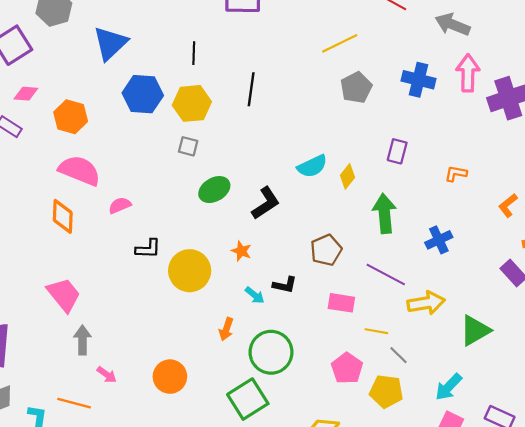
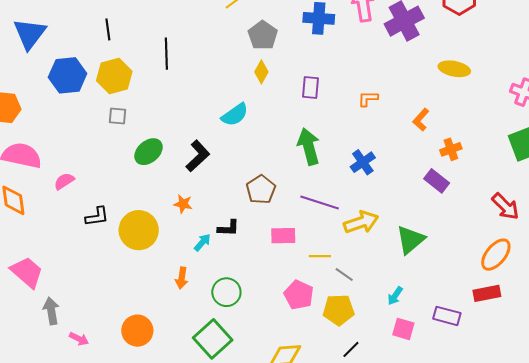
yellow diamond: (347, 176) -> (261, 72), moved
cyan arrow: (255, 295) -> (202, 242), turned -78
green circle: (271, 352) -> (226, 292), size x0.7
cyan arrow: (449, 387) -> (395, 296), size x0.7

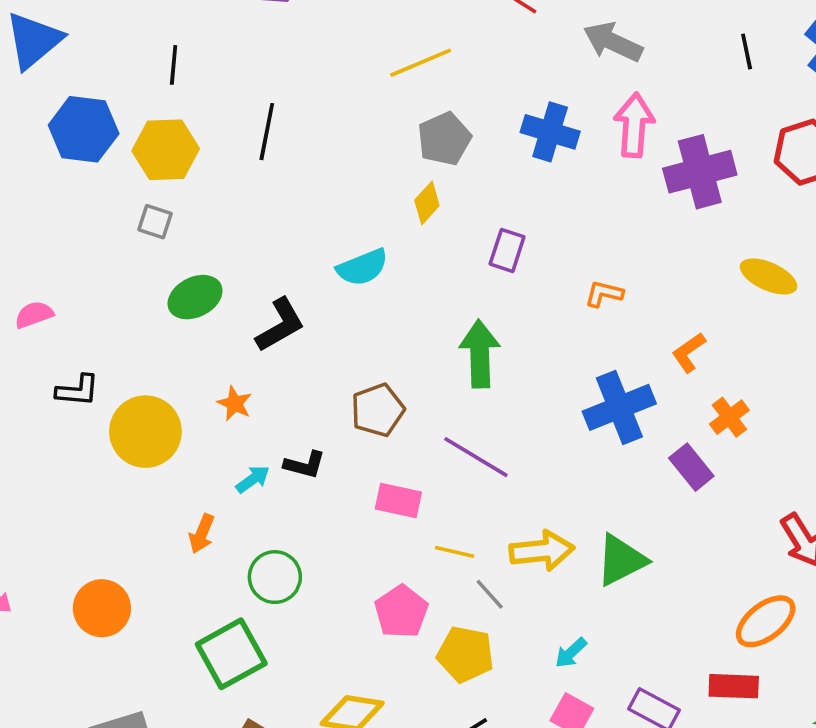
orange cross: (451, 149) -> (729, 417), turned -30
blue cross: (363, 162) -> (619, 407), moved, size x1.5
yellow arrow: (361, 222) -> (542, 551), moved

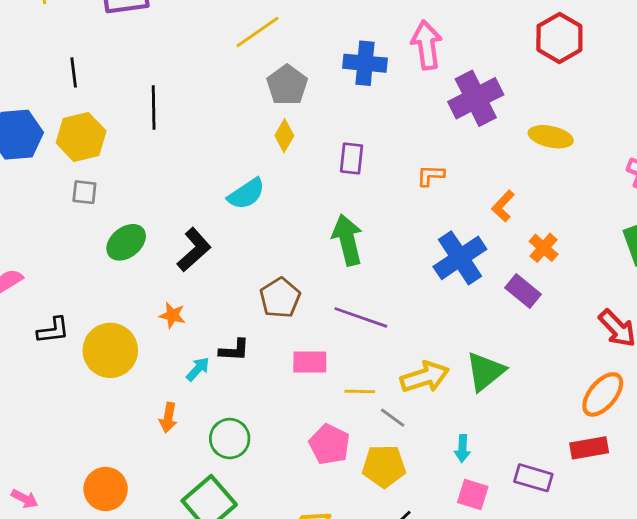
purple cross: (700, 172) -> (476, 98), moved
cyan arrow: (571, 653) -> (462, 448), turned -32

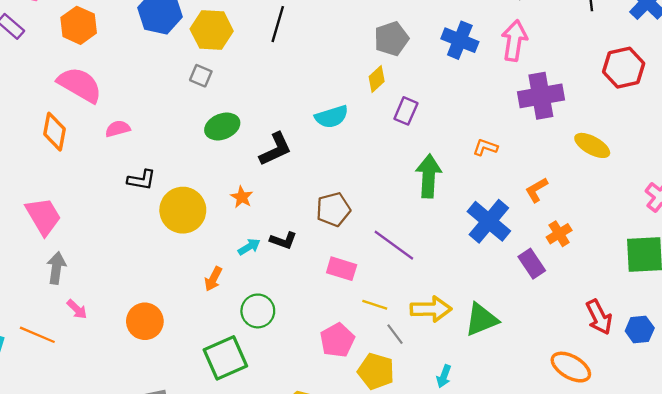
purple rectangle: (352, 158) -> (406, 111), moved
green arrow: (347, 240) -> (429, 176), moved
blue cross: (460, 258) -> (489, 221), turned -33
orange ellipse: (603, 394) -> (571, 367), turned 63

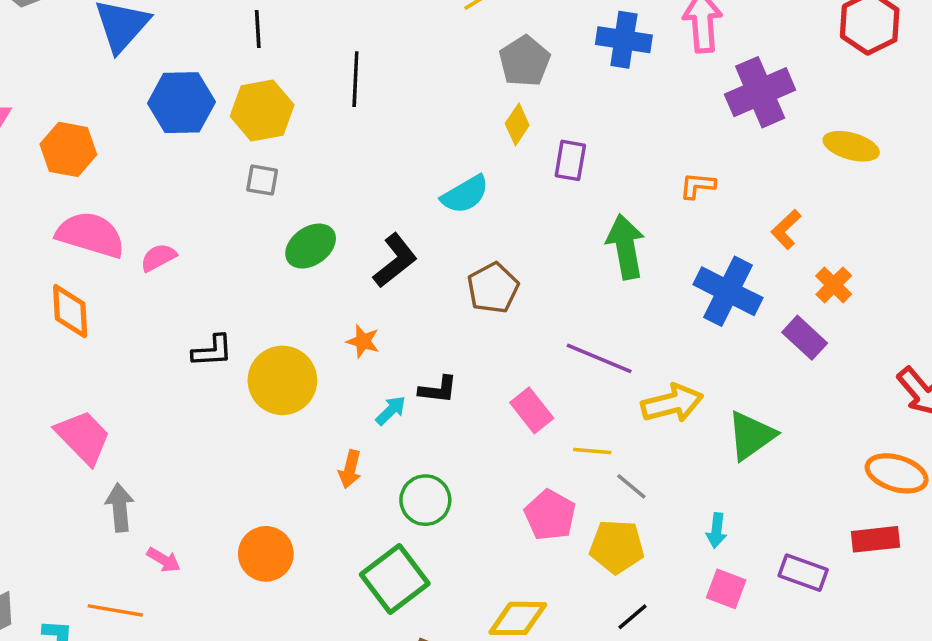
pink semicircle: (118, 129) -> (158, 257), moved
brown pentagon: (333, 209) -> (493, 288), moved
pink rectangle: (342, 269) -> (532, 410), turned 48
yellow arrow: (431, 309) -> (672, 403), moved

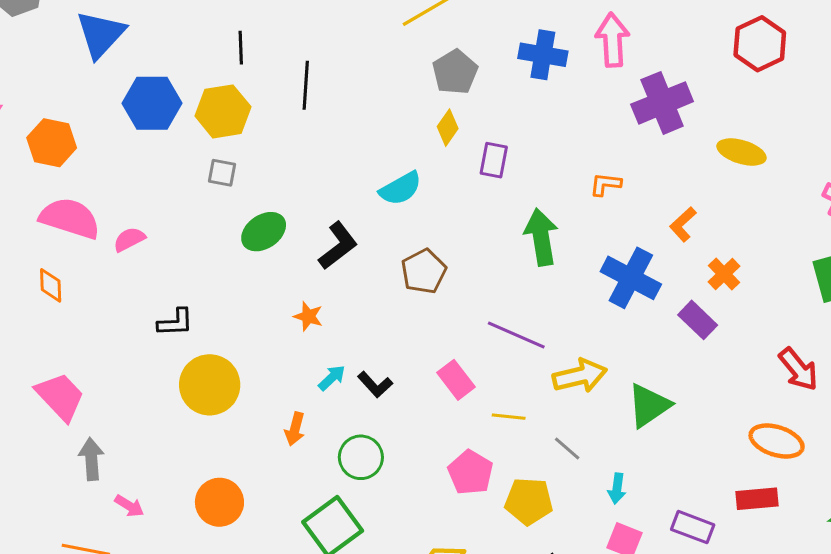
black line: (258, 29) -> (241, 48), moved
orange diamond: (70, 311) -> (51, 285), size x0.7
yellow circle: (282, 380) -> (210, 385), moved
black L-shape: (438, 390) -> (375, 385), moved, turned 40
gray line: (631, 486) -> (567, 448), moved

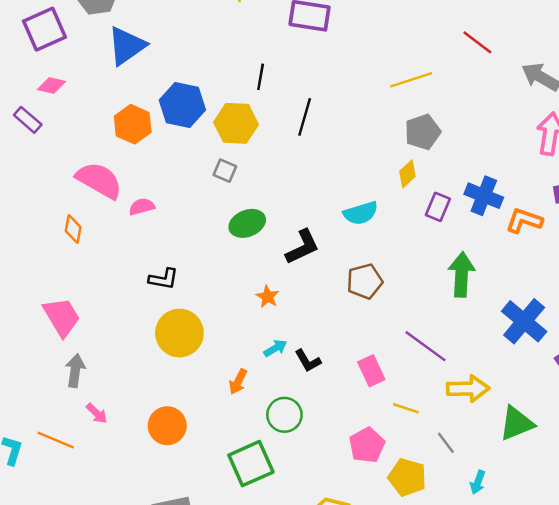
blue triangle: (101, 34) -> (127, 46), moved
blue cross: (543, 55) -> (484, 196), moved
orange hexagon: (52, 143) -> (133, 124), moved
orange L-shape: (606, 184) -> (524, 221), moved, size x1.4

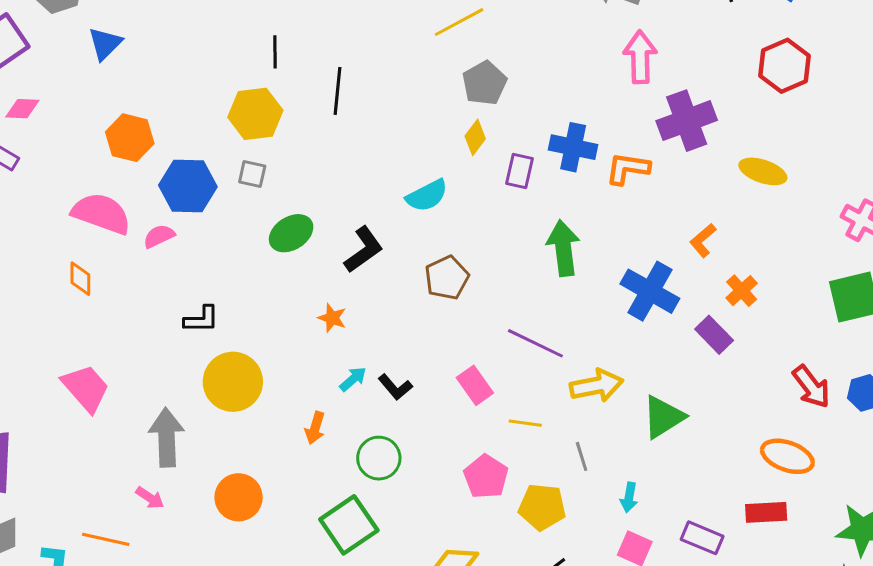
blue triangle: (127, 46) -> (105, 44), size x0.7
blue hexagon: (182, 105) -> (188, 186), moved
gray arrow: (75, 371) -> (167, 437), moved, size x1.4
gray line: (446, 443) -> (582, 456), turned 30

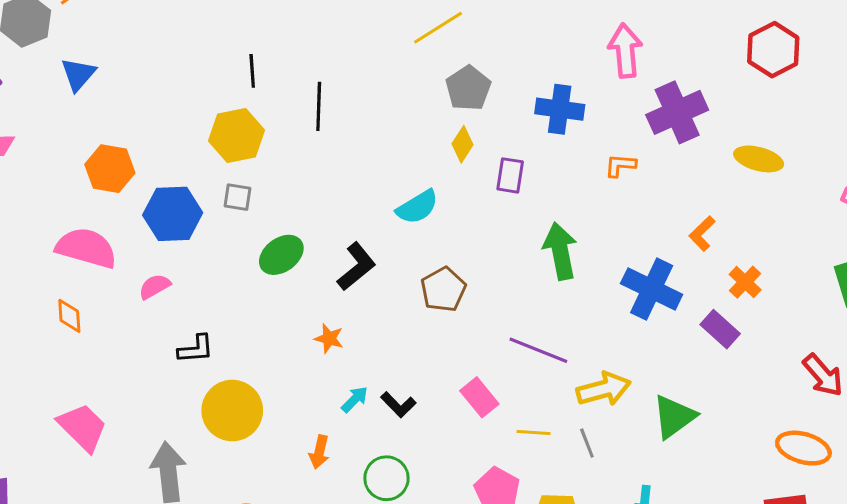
blue cross: (573, 147) -> (560, 109), moved
orange L-shape: (628, 168) -> (620, 165), size x0.7
pink semicircle: (159, 236) -> (155, 286), moved
gray line: (582, 456) -> (587, 443), moved

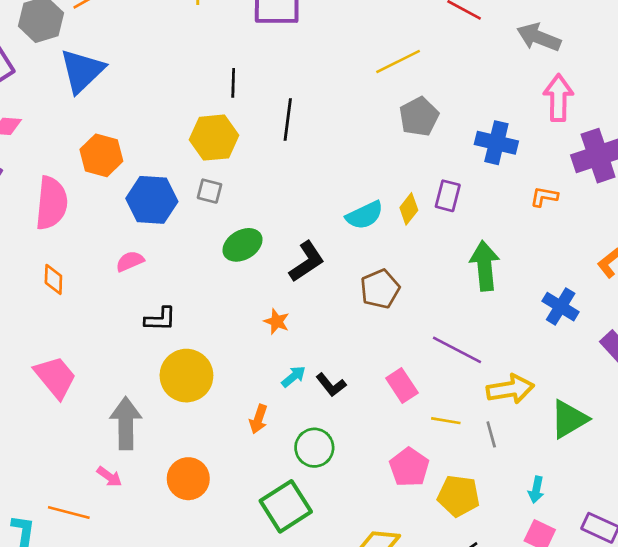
blue triangle: (78, 74) -> (82, 71), size x1.5
yellow diamond: (463, 144) -> (409, 209), moved
pink semicircle: (86, 248) -> (51, 203), moved, turned 74
blue cross: (652, 289) -> (561, 307), size x0.7

